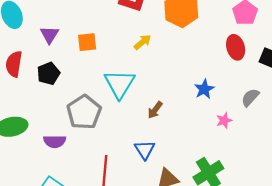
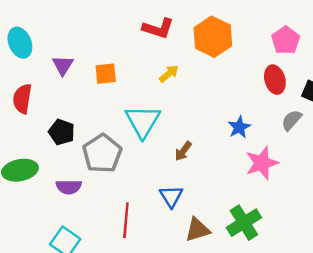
black pentagon: (48, 73) -> (62, 132), moved, turned -30
gray semicircle: (250, 97) -> (292, 120), moved
pink star: (224, 120) -> (262, 163), size x1.8

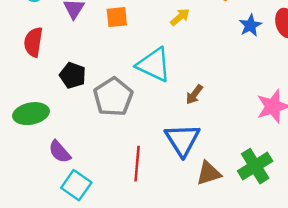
cyan triangle: (143, 121) -> (154, 65), turned -36
blue star: (239, 127) -> (250, 25), moved
purple semicircle: (69, 187) -> (60, 152), moved, turned 50
blue triangle: (171, 196) -> (182, 140), size x1.5

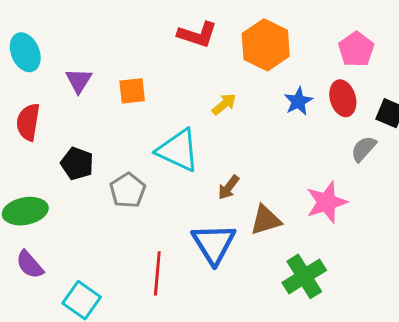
yellow arrow: (180, 17) -> (224, 104), moved
gray pentagon: (113, 97) -> (128, 190), size x0.7
purple semicircle: (60, 152) -> (30, 265), moved
brown triangle: (209, 173) -> (266, 220), moved

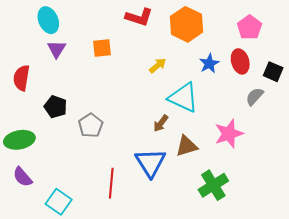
cyan ellipse: (25, 52) -> (48, 20), moved
orange square: (132, 91) -> (102, 48), moved
cyan triangle: (178, 150) -> (183, 98), moved

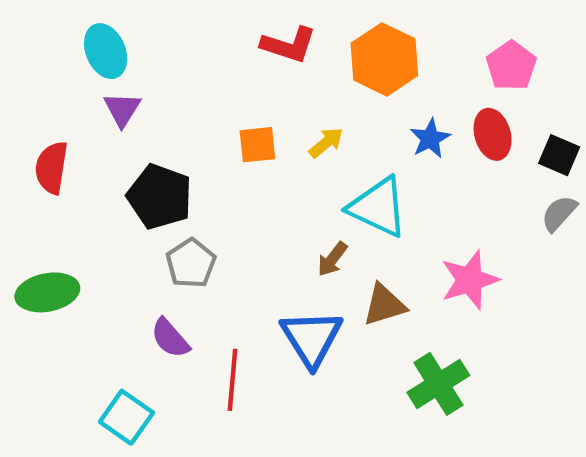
orange square: (102, 48) -> (257, 145), moved
gray semicircle: (255, 97) -> (559, 213), moved
black pentagon: (56, 107) -> (160, 197), moved, size x1.4
purple semicircle: (23, 177) -> (170, 338), moved

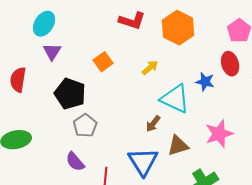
cyan ellipse: (106, 51) -> (44, 24), turned 55
blue star: (430, 138) -> (205, 82), moved, turned -30
orange square: (257, 145) -> (103, 62), moved, turned -30

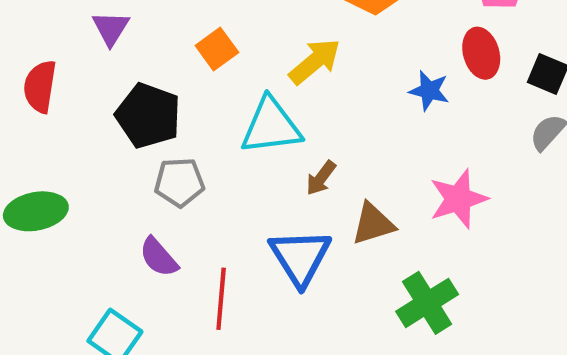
yellow arrow: (150, 68) -> (315, 61), size x1.5
cyan triangle: (175, 99) -> (271, 126), moved, turned -32
gray pentagon: (85, 126) -> (179, 182), turned 30

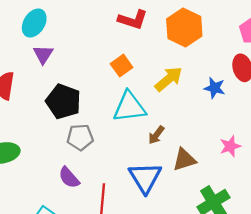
orange square: (217, 49) -> (122, 66), moved
yellow arrow: (315, 61) -> (169, 79), moved
pink star: (458, 199) -> (230, 146), size x0.7

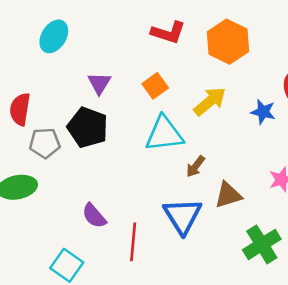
purple triangle: (43, 54) -> (99, 83), moved
gray pentagon: (80, 137) -> (45, 143), moved

